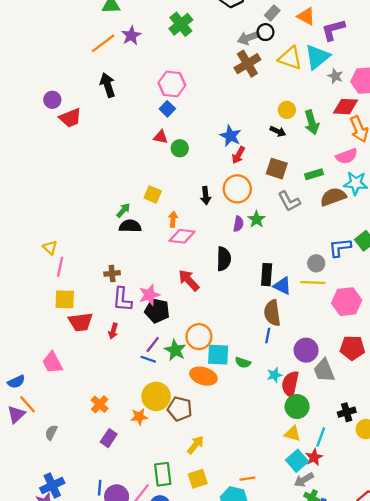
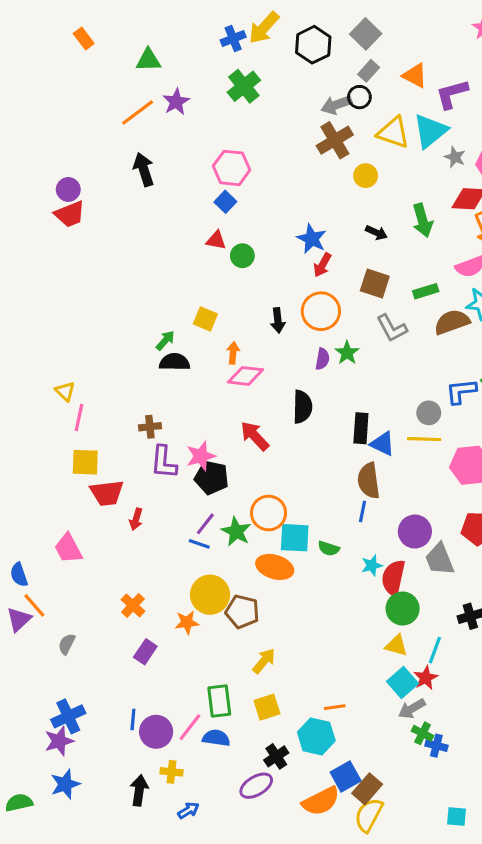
yellow circle: (287, 110) -> (366, 176), moved
red trapezoid: (70, 118) -> (70, 214), moved
red arrow: (113, 331) -> (136, 519), moved
blue semicircle: (16, 382) -> (19, 575), turned 96

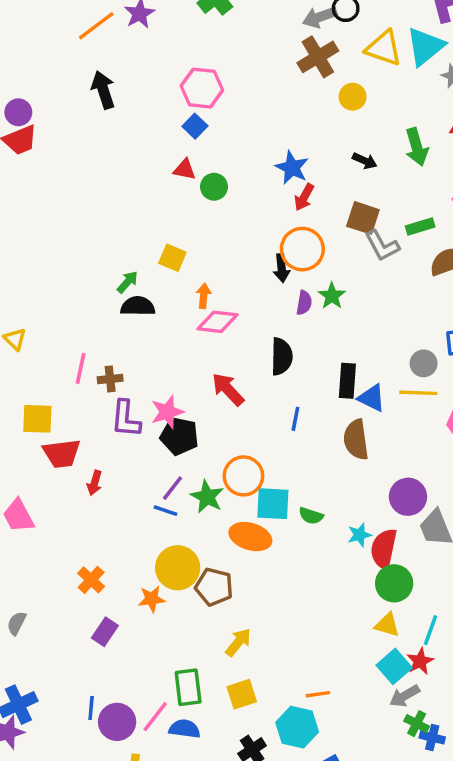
black arrow: (278, 320) -> (282, 268), moved
gray L-shape: (392, 328) -> (382, 246), moved
pink line: (79, 418) -> (81, 369), moved
blue line: (363, 511) -> (295, 419), moved

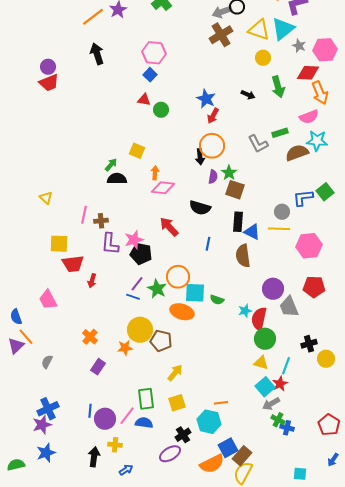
yellow circle: (353, 97) -> (263, 58), moved
brown square: (363, 218) -> (235, 190), moved
black semicircle: (282, 356) -> (200, 208), turned 105

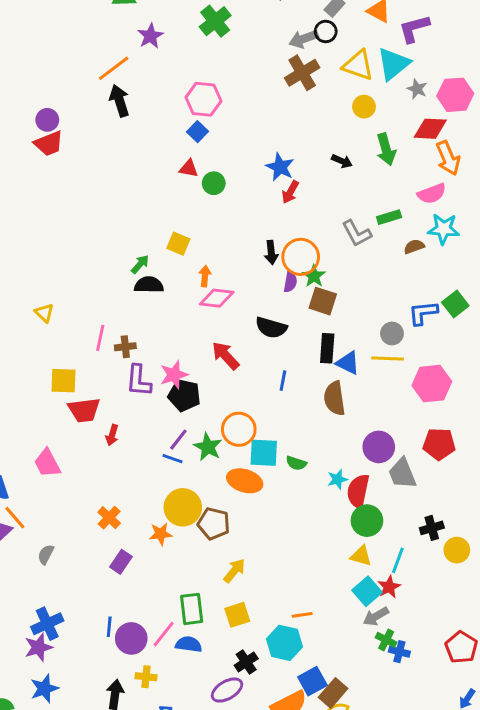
orange line: (93, 17) -> (114, 68), moved
orange circle: (212, 146) -> (301, 257), moved
brown semicircle: (297, 153) -> (414, 247), size x0.6

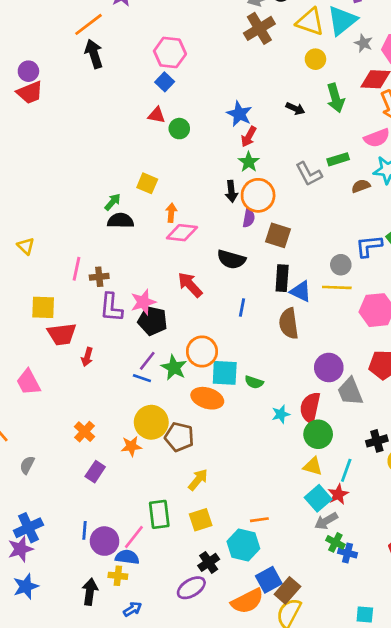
green star: (314, 276) -> (249, 162), moved
cyan star: (337, 479) -> (281, 414), moved
blue semicircle: (189, 644) -> (127, 557), moved

